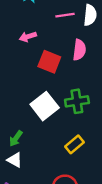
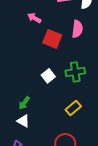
pink arrow: (28, 37) -> (34, 18), turned 48
white square: (45, 106) -> (48, 76), size x0.6

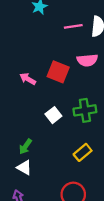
pink arrow: (34, 18) -> (28, 79), moved
pink semicircle: (77, 29) -> (87, 60), turned 78

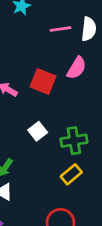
pink semicircle: (87, 60) -> (77, 68), turned -54
green cross: (85, 110) -> (74, 141), moved

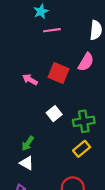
pink line: (60, 29) -> (52, 30), moved

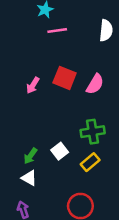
pink semicircle: (86, 62) -> (95, 84), moved
pink arrow: (30, 80) -> (33, 85), turned -88
white square: (54, 114) -> (60, 151), moved

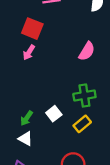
red square: (65, 78) -> (32, 29), moved

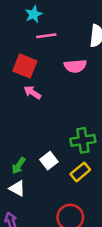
pink semicircle: (87, 51) -> (75, 66), moved, turned 54
pink arrow: (29, 52) -> (32, 92), moved, turned 91

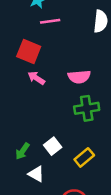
pink semicircle: (75, 66) -> (79, 77), moved
green cross: (83, 140) -> (87, 108), moved
white triangle: (17, 188) -> (36, 174), moved

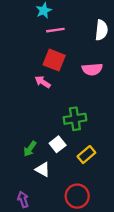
red square: (29, 52) -> (54, 60), moved
pink semicircle: (79, 77) -> (92, 69), moved
green cross: (87, 108) -> (75, 119), moved

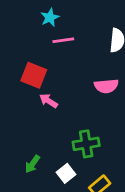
red square: (54, 60) -> (34, 75), moved
green arrow: (30, 149) -> (32, 164), moved

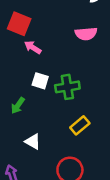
white square: (66, 173) -> (40, 81), moved, turned -35

